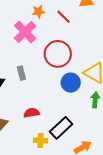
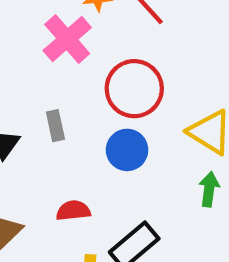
blue circle: (71, 83) -> (127, 150), moved

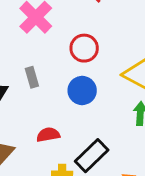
red circle: (134, 89) -> (84, 48), size x0.7

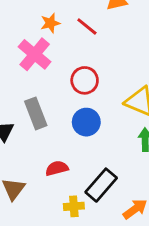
gray rectangle: (32, 77) -> (36, 113), size x1.5

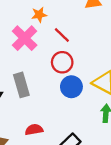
red line: (87, 27) -> (62, 35), moved
blue circle: (86, 122) -> (71, 87), moved

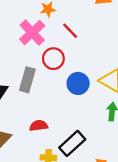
red circle: (62, 62) -> (53, 59), moved
gray rectangle: (21, 85) -> (27, 80), turned 30

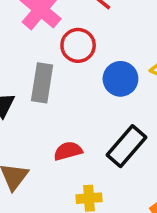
black rectangle: (72, 143) -> (126, 146), moved

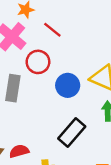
red semicircle: (68, 151) -> (19, 151), moved

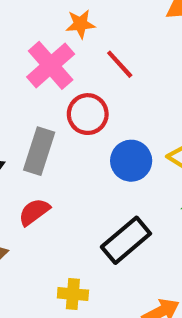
red semicircle: (19, 151) -> (34, 212), moved, turned -30

